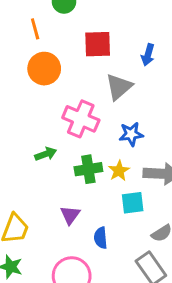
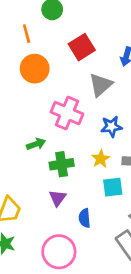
red square: (98, 44) -> (82, 47), turned -30
green cross: (88, 169) -> (62, 164), moved

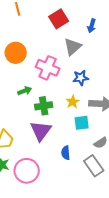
orange circle: (35, 69) -> (16, 53), moved
purple triangle: (58, 198) -> (41, 131), size x1.6
blue semicircle: (84, 218) -> (66, 153), moved
pink circle: (59, 252) -> (27, 171), moved

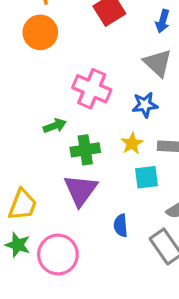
gray triangle: (73, 47) -> (158, 63), moved, turned -36
orange circle: (16, 53) -> (40, 32), moved

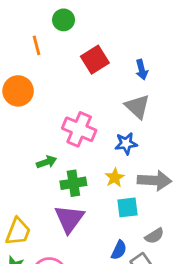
blue arrow: (163, 21) -> (142, 70), turned -30
orange circle: (40, 32) -> (18, 91), moved
blue semicircle: (121, 226) -> (119, 250), moved, turned -150

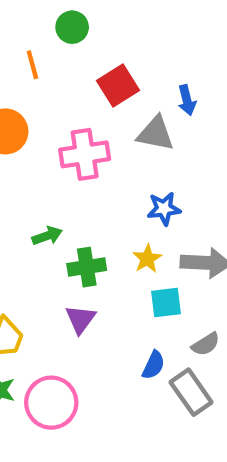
gray triangle: (137, 107) -> (156, 134), moved, turned -32
pink cross: (79, 129) -> (85, 154), moved, turned -32
purple triangle: (69, 219) -> (80, 319), size x0.7

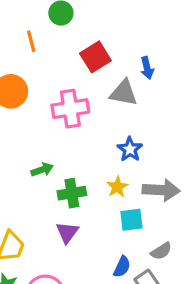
blue star: (164, 209) -> (130, 149), turned -30

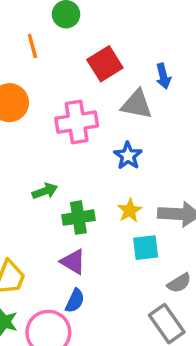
blue star: (130, 149) -> (128, 156), moved
purple triangle: (67, 232) -> (73, 262), turned -35
blue semicircle: (122, 267) -> (75, 301), moved

